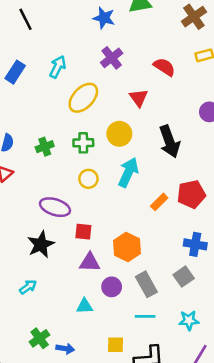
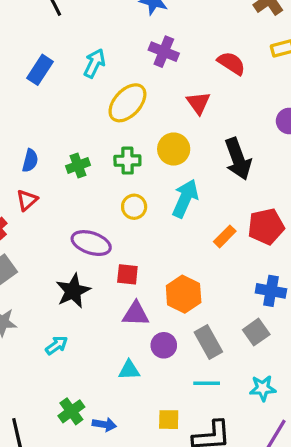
purple cross: (112, 58) -> (164, 52), turned -30

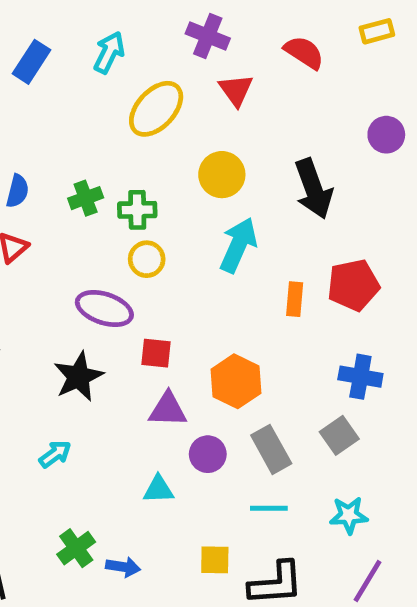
red triangle: (198, 103) -> (236, 90), moved
green cross: (127, 161) -> (137, 210), moved
yellow circle: (134, 207) -> (147, 259), moved
orange rectangle: (225, 236) -> (295, 299), turned -40

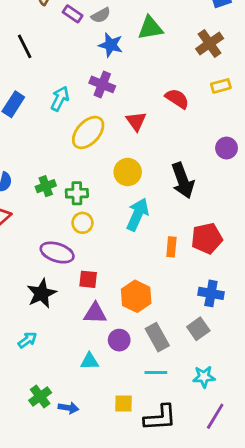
purple cross: (208, 36) -> (102, 84), moved

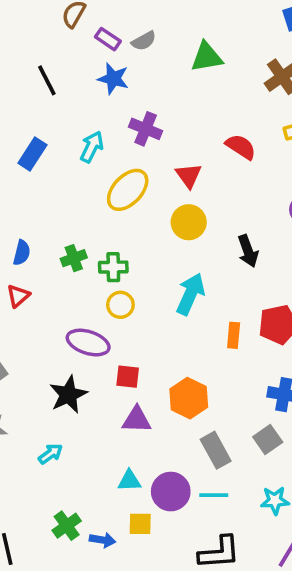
blue star: (111, 45) -> (113, 79), moved
yellow circle: (128, 172) -> (189, 222), moved
black arrow: (183, 180) -> (248, 251), size x0.7
purple circle: (119, 340) -> (171, 492), moved, size x1.4
yellow square: (123, 404) -> (140, 524), moved

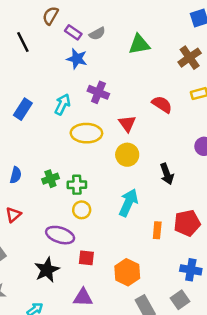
black line: (47, 80) -> (23, 42), moved
yellow ellipse: (128, 190) -> (86, 133), turned 48
red triangle: (18, 296) -> (13, 215), moved
purple triangle: (137, 420) -> (83, 297), moved

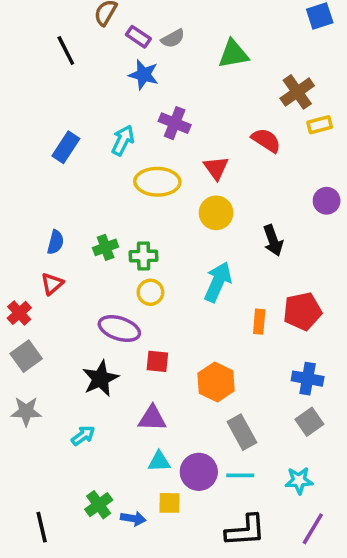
brown cross: (190, 58) -> (297, 92), moved
red triangle: (13, 215) -> (52, 284), moved
gray square: (180, 300) -> (309, 422), moved

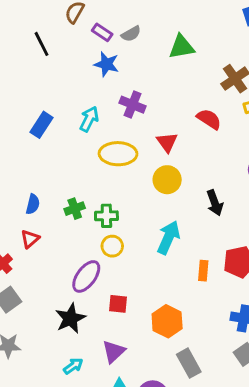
purple ellipse: (119, 329) -> (86, 276), turned -72
purple triangle: (152, 418) -> (114, 352), turned -45
cyan arrow: (83, 436) -> (73, 366), moved

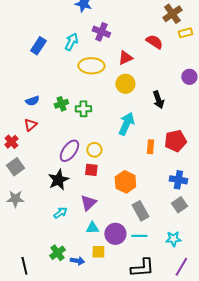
red triangle: (167, 142) -> (125, 58), turned 42
blue semicircle: (33, 204) -> (32, 101), turned 56
yellow circle: (112, 246) -> (94, 150), moved

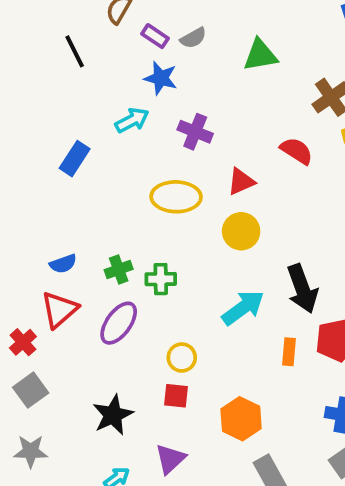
cyan arrow: (71, 42) -> (132, 120), moved, turned 36
black arrow: (158, 100) -> (302, 289), moved, size x1.4
cyan arrow: (126, 124) -> (243, 308), turned 30
red triangle: (30, 125) -> (59, 310), size x1.5
purple ellipse: (69, 151) -> (119, 323), moved

